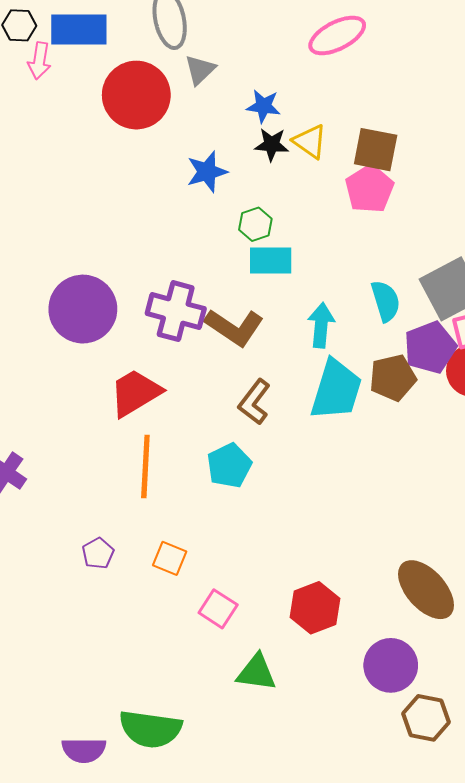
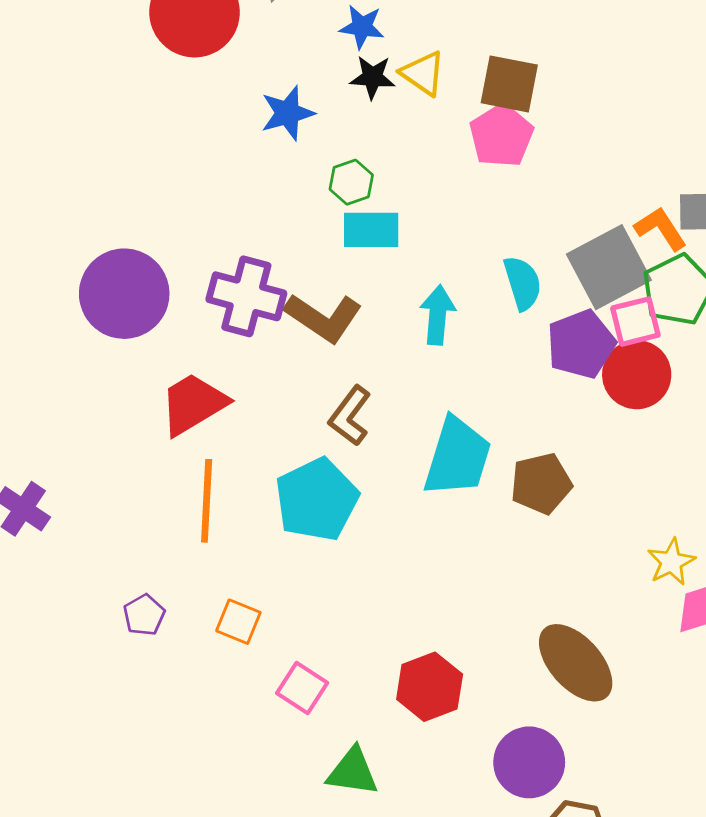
brown pentagon: (393, 378) -> (541, 484), moved
cyan trapezoid: (336, 390) -> (457, 457), moved
cyan pentagon: (229, 465) -> (317, 499), size x1.4

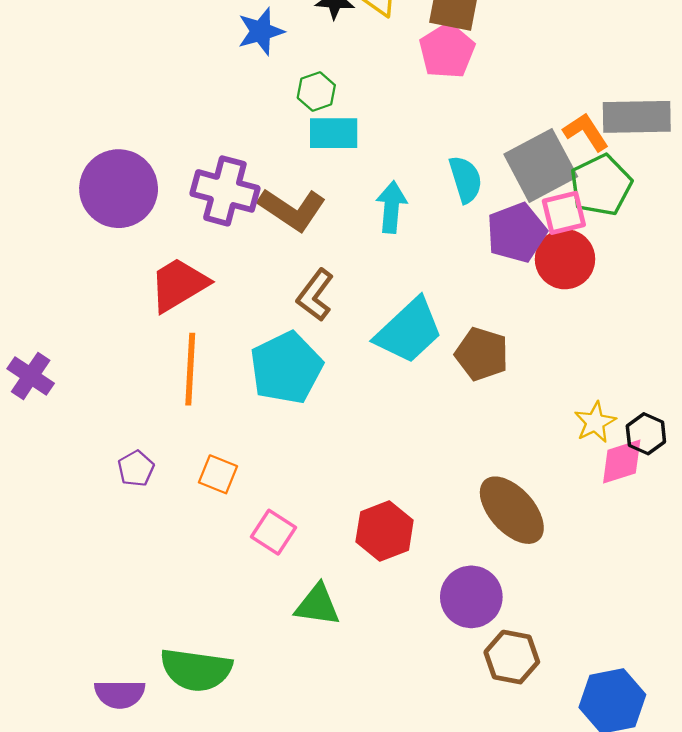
cyan trapezoid: (457, 457) -> (409, 331), turned 30
brown pentagon: (541, 484) -> (482, 354), turned 30

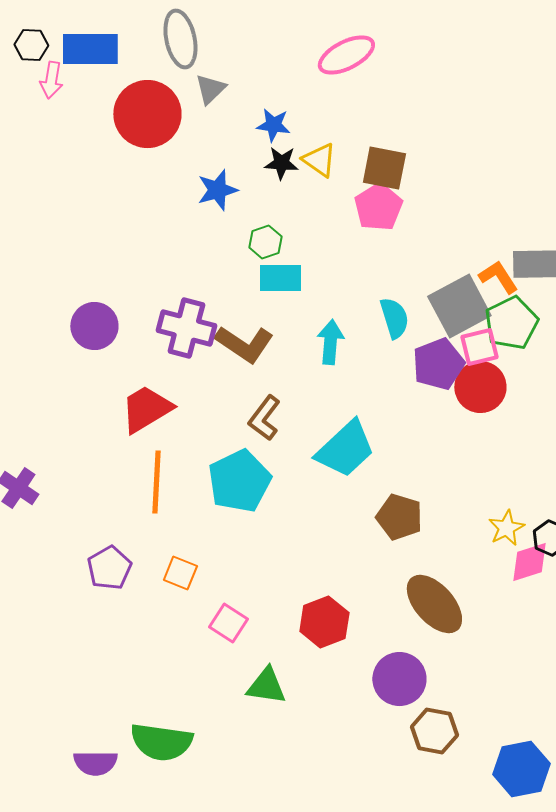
purple circle: (119, 189) -> (94, 326), size x0.7
brown pentagon: (482, 354) -> (399, 517), moved
purple pentagon: (136, 469) -> (109, 568), size x1.4

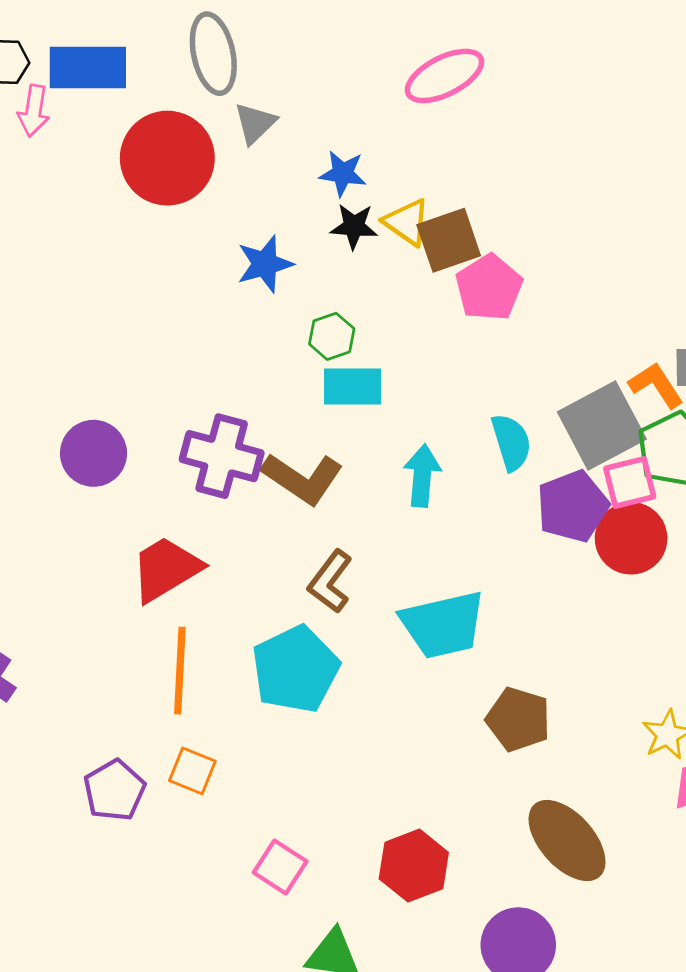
brown square: (384, 168) -> (449, 240), moved, turned -30
cyan trapezoid: (345, 449) -> (443, 625), turned 30
orange square: (180, 573) -> (192, 771), moved

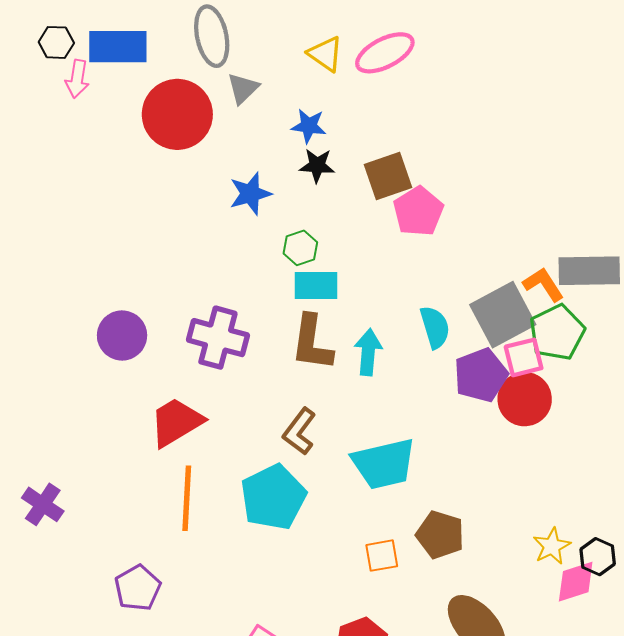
yellow triangle: (407, 222) -> (325, 54), moved
brown L-shape: (302, 478) -> (312, 343), moved, turned 64
orange square: (192, 771) -> (382, 556), moved, turned -32

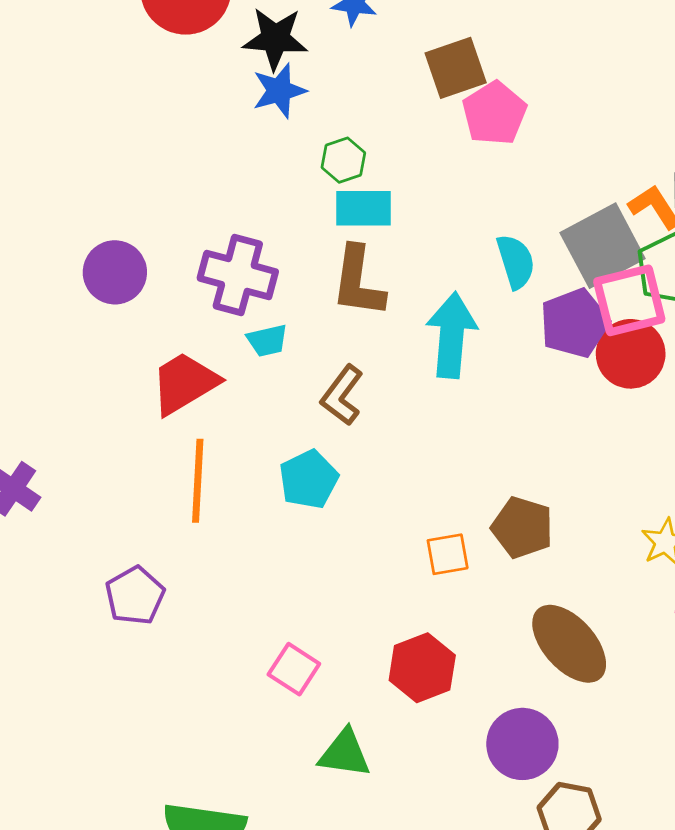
black star: (317, 165) -> (275, 39), moved, size x1.4
cyan arrow: (368, 352) -> (452, 335), moved, size x1.4
pink square: (524, 357) -> (629, 300), size x1.4
cyan trapezoid: (384, 464) -> (267, 340), moved, size x0.5
cyan pentagon: (273, 497) -> (309, 479), size x0.7

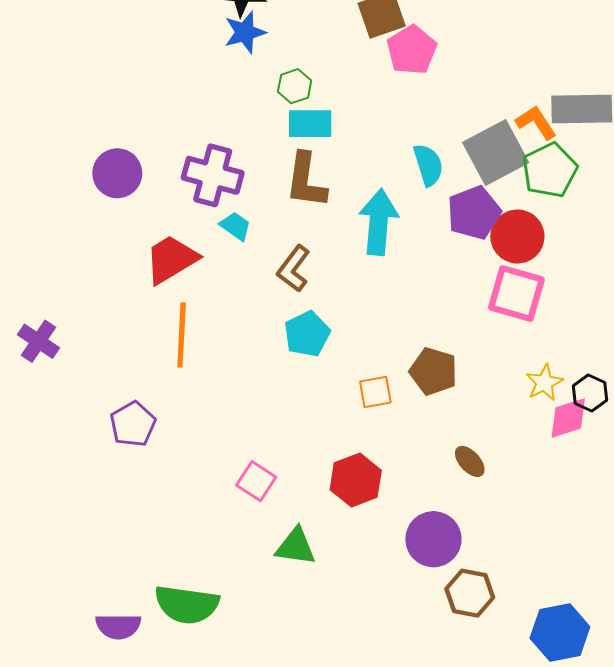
pink square: (629, 300) -> (516, 294), moved, turned 30
cyan trapezoid: (267, 340) -> (235, 226), turned -132
cyan pentagon: (309, 479) -> (307, 334), moved
brown ellipse: (569, 644) -> (470, 461), size x0.5

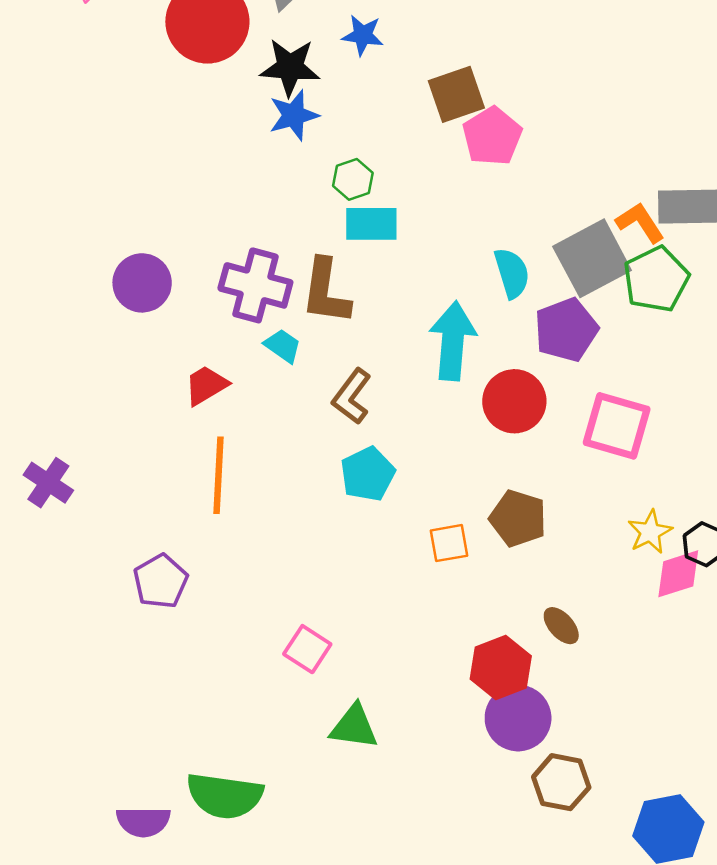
brown L-shape: (306, 181) -> (326, 292), moved
red circle: (517, 237) -> (514, 401), moved
red trapezoid: (171, 259) -> (206, 385), size x0.7
red hexagon: (356, 480) -> (501, 668), moved

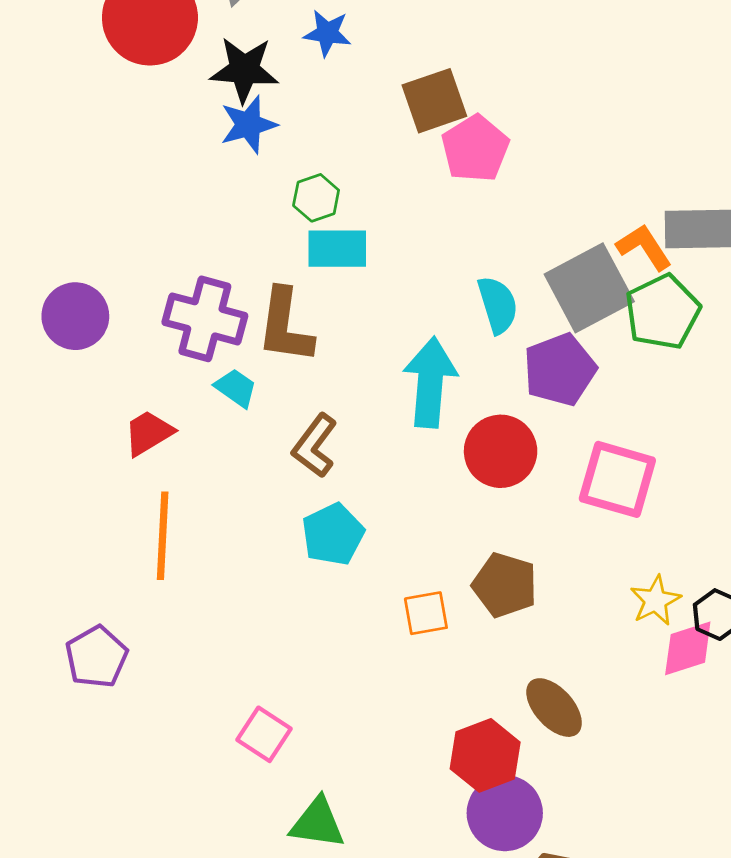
brown ellipse: (561, 626) -> (554, 708), size x1.4

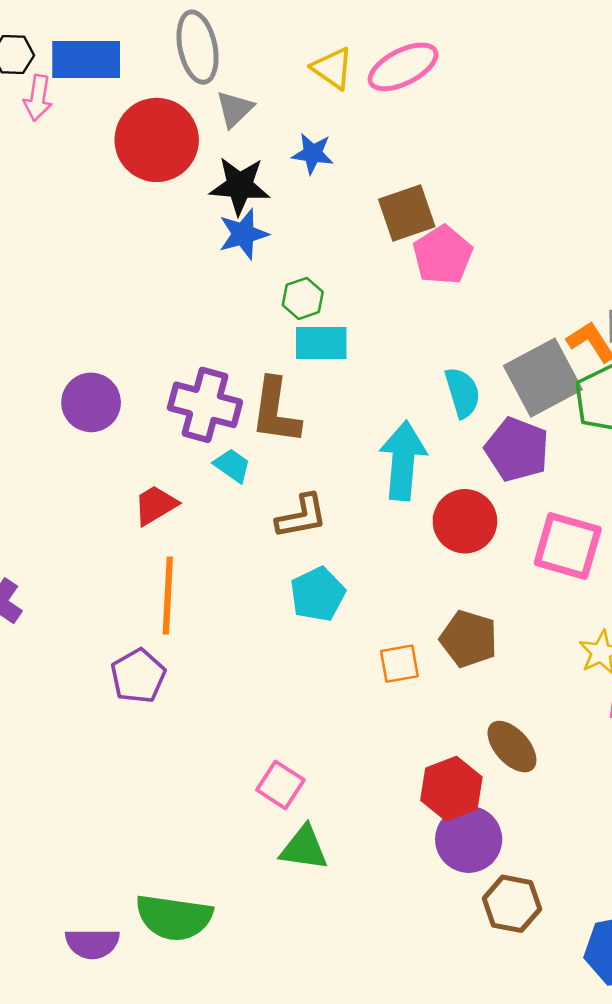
purple pentagon: (560, 370) -> (517, 449), turned -30
brown L-shape: (315, 446) -> (302, 516), turned -138
purple pentagon: (96, 657) -> (138, 676), moved
pink square: (264, 734) -> (280, 785), moved

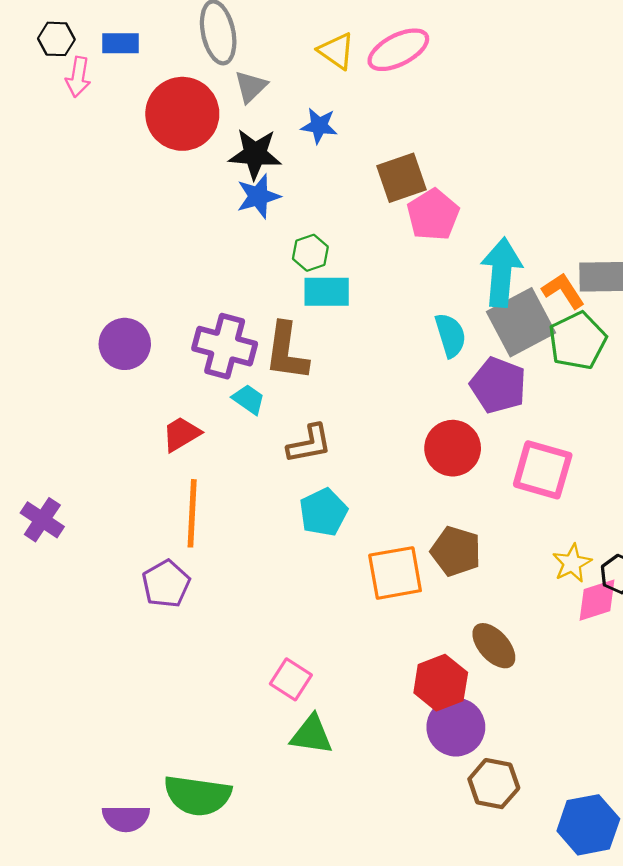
blue rectangle: (86, 59) -> (120, 43), size x0.6
cyan arrow: (403, 461) -> (501, 272), moved
orange square: (399, 664) -> (395, 573), size x1.6

